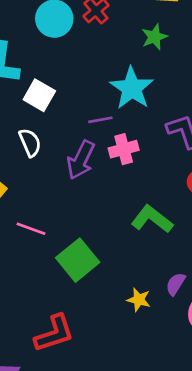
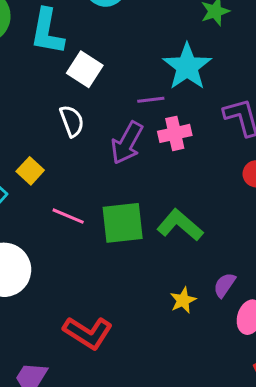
green L-shape: (152, 219) -> (180, 225), moved
green square: (78, 260) -> (123, 223), moved, turned 30
yellow star: (139, 300) -> (183, 300), turned 30
red L-shape: (54, 333) -> (88, 333), turned 48

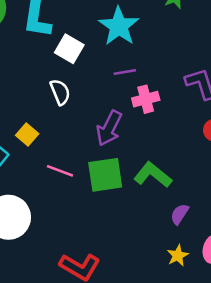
cyan star: (187, 67) -> (119, 26), moved
purple arrow: (127, 143) -> (109, 128), moved
purple semicircle: (225, 285) -> (180, 214), moved
yellow star: (183, 300) -> (178, 255), moved

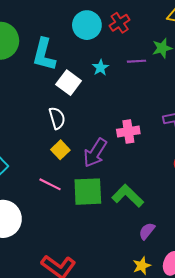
cyan star: (119, 26) -> (101, 68), moved, size x0.5
purple line: (125, 72) -> (137, 61), moved
yellow square: (27, 135) -> (60, 150), moved

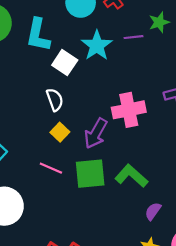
cyan star: (101, 68) -> (97, 46), size x1.8
pink cross: (128, 132) -> (129, 110), size x1.4

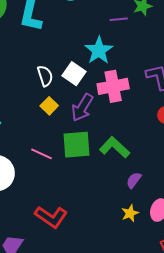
cyan star: (97, 46) -> (99, 50), moved
white square: (65, 63) -> (74, 74), moved
pink line: (51, 168) -> (42, 154), moved

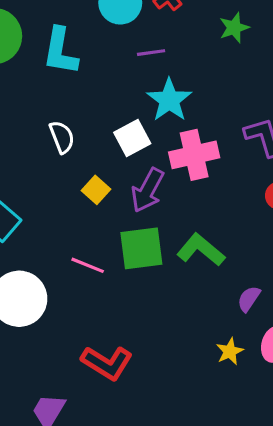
purple line: (119, 19) -> (151, 53), moved
white square: (74, 74) -> (132, 138), turned 30
white semicircle: (45, 76) -> (62, 137), moved
purple semicircle: (134, 180) -> (249, 299), moved

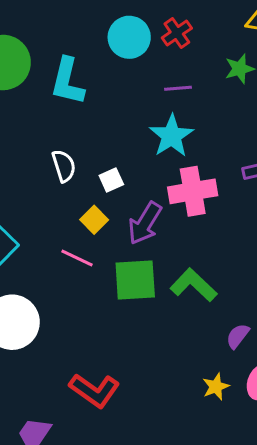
purple line: (151, 53) -> (178, 88), moved
white square: (132, 138) -> (111, 180), moved, size x0.7
pink line: (88, 265) -> (77, 258), moved

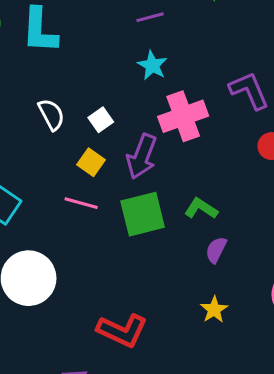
cyan star: (172, 136) -> (152, 65), size x0.7
green L-shape: (194, 285) -> (201, 209), size x0.7
purple semicircle: (238, 336) -> (216, 250), moved
yellow star: (216, 387) -> (214, 310), moved

